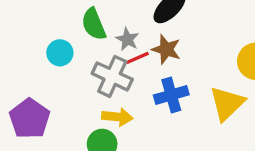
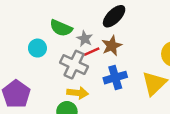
green semicircle: (94, 24) -> (61, 28), turned -45
brown star: (166, 49) -> (112, 46), turned 30

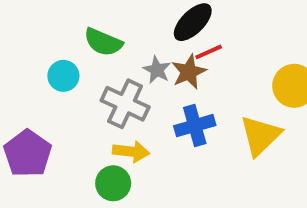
gray star: (85, 39) -> (157, 70), moved
red line: (92, 52) -> (209, 52), moved

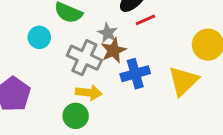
brown star: (189, 72) -> (113, 50), moved

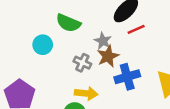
gray cross: (84, 58) -> (82, 63), size x0.6

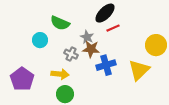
brown star: (108, 56) -> (91, 49), turned 30
yellow arrow: (86, 93) -> (60, 74), moved

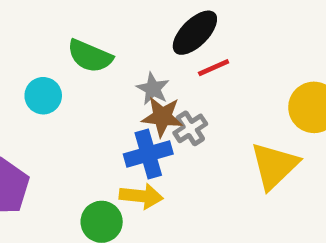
gray cross: (71, 54) -> (190, 128), moved, turned 32
blue cross: (106, 65) -> (148, 154), moved
yellow arrow: (60, 74) -> (141, 196), moved

